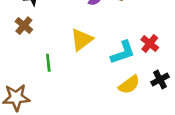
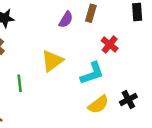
red cross: (150, 44) -> (110, 44), moved

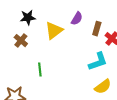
brown rectangle: (91, 13) -> (97, 29), moved
yellow triangle: (52, 61) -> (54, 31), moved

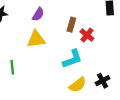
purple semicircle: (77, 19) -> (38, 14), moved
yellow triangle: (54, 31) -> (36, 39), moved, turned 30

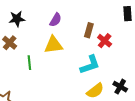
green line: (12, 67) -> (29, 63), moved
black cross: (102, 81) -> (120, 87), turned -32

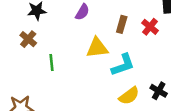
red cross: (105, 41) -> (150, 27), moved
yellow triangle: (53, 45) -> (97, 48), moved

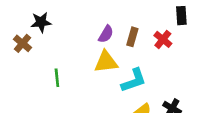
purple semicircle: (82, 12) -> (106, 34), moved
brown cross: (28, 39) -> (23, 43), moved

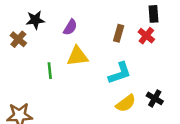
black rectangle: (181, 16) -> (154, 14), moved
purple semicircle: (106, 34) -> (70, 27), moved
yellow triangle: (106, 62) -> (78, 56), moved

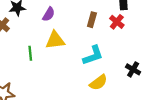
black cross: (155, 98) -> (133, 69), moved

